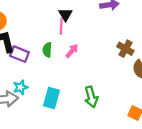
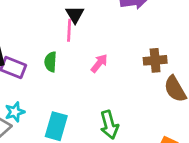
brown cross: (125, 49) -> (155, 60), turned -35
pink arrow: (72, 51) -> (99, 63), moved

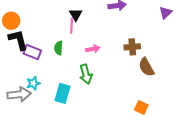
pink arrow: (99, 63) -> (93, 49), turned 40
green arrow: (109, 125) -> (86, 74), moved

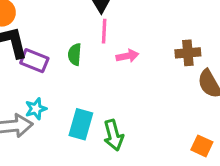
pink line: (72, 26) -> (104, 31), moved
green arrow: (86, 74) -> (113, 135), moved

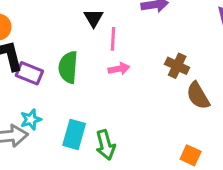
pink line: (104, 31) -> (113, 39), moved
brown cross: (188, 53) -> (177, 66), turned 30
green semicircle: (75, 54) -> (68, 67), size x1.5

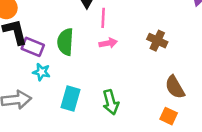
brown semicircle: (198, 96) -> (175, 87), moved
cyan star: (31, 119) -> (41, 72), moved, turned 30
green arrow: (105, 145) -> (111, 102), moved

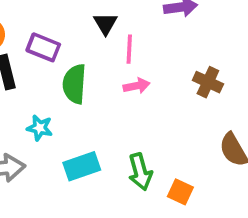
purple rectangle: (33, 47) -> (43, 47), moved
cyan rectangle: (70, 98) -> (82, 166), turned 55
orange square: (169, 116) -> (180, 192), moved

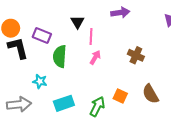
pink arrow: (137, 86) -> (95, 57), turned -48
green arrow: (140, 172) -> (97, 106), turned -138
orange square: (180, 192) -> (120, 96), moved

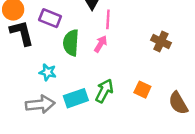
pink arrow: (95, 57) -> (101, 44), moved
brown semicircle: (151, 94) -> (178, 103), moved
gray arrow: (19, 104) -> (40, 104), moved
green arrow: (97, 106) -> (104, 91), moved

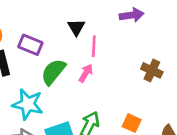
green semicircle: (71, 43) -> (53, 72), turned 35
cyan star: (48, 72) -> (28, 104), size x1.6

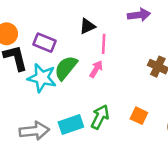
black triangle: (76, 27) -> (87, 26), turned 36
cyan star: (28, 104) -> (42, 78), moved

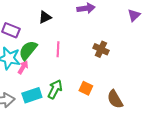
pink line: (104, 44) -> (58, 49), moved
pink arrow: (96, 69) -> (23, 67), moved

